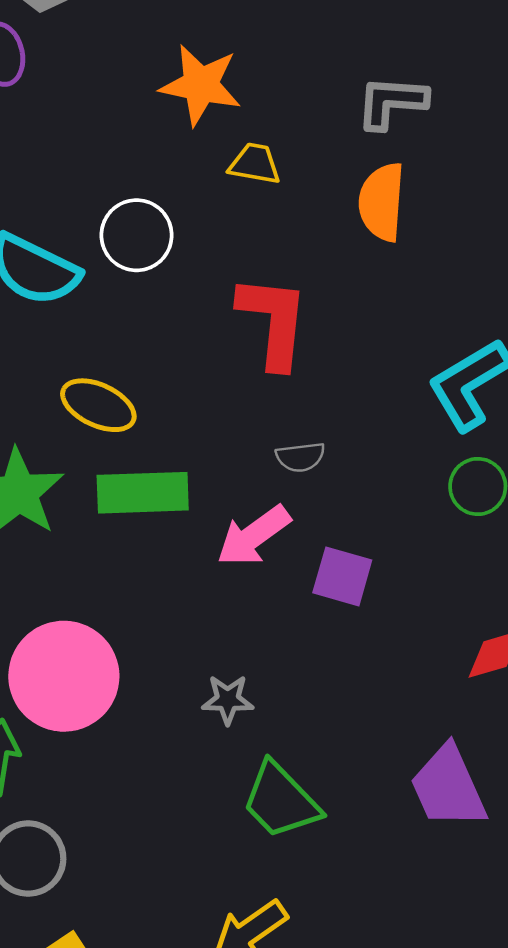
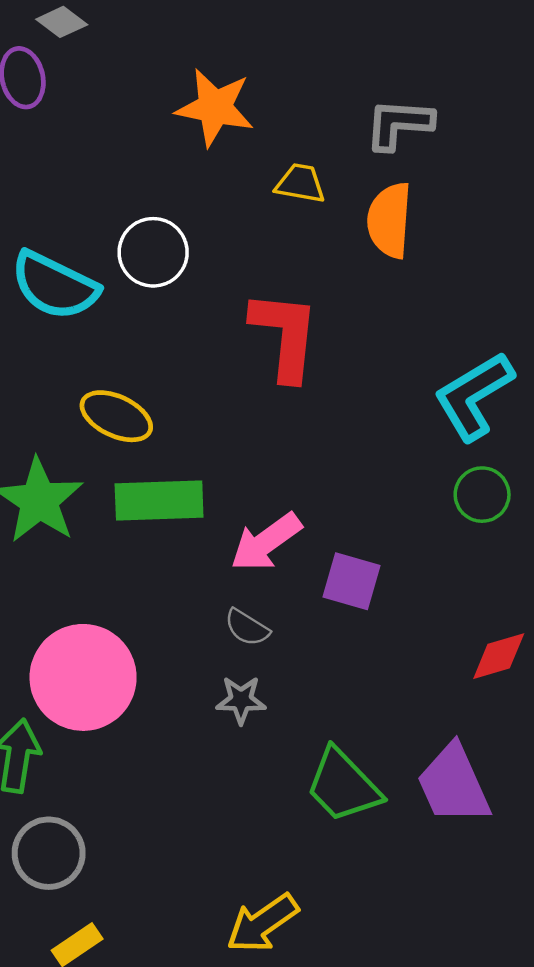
yellow trapezoid: (255, 164) -> (300, 183), moved
gray semicircle: (300, 457) -> (247, 628), moved, turned 39
green trapezoid: (281, 801) -> (343, 785), moved

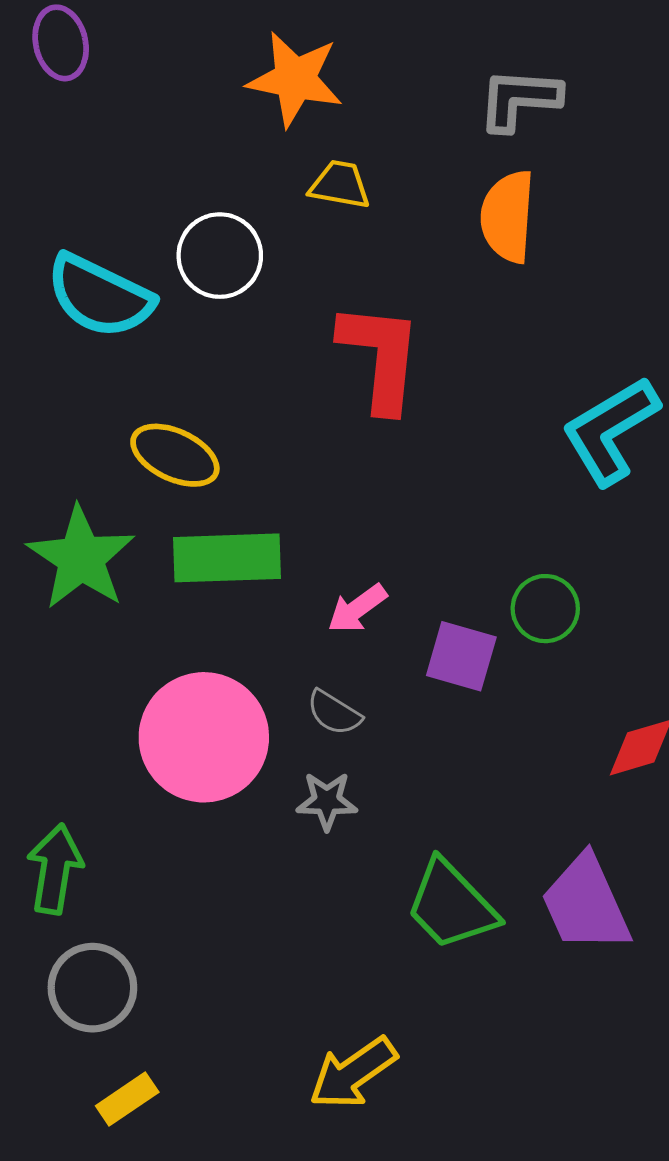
yellow trapezoid: (300, 183) -> (340, 185), moved
green circle: (482, 495) -> (545, 609), moved
pink arrow: (266, 542) -> (357, 609), size x0.7
pink circle: (83, 677) -> (204, 737), moved

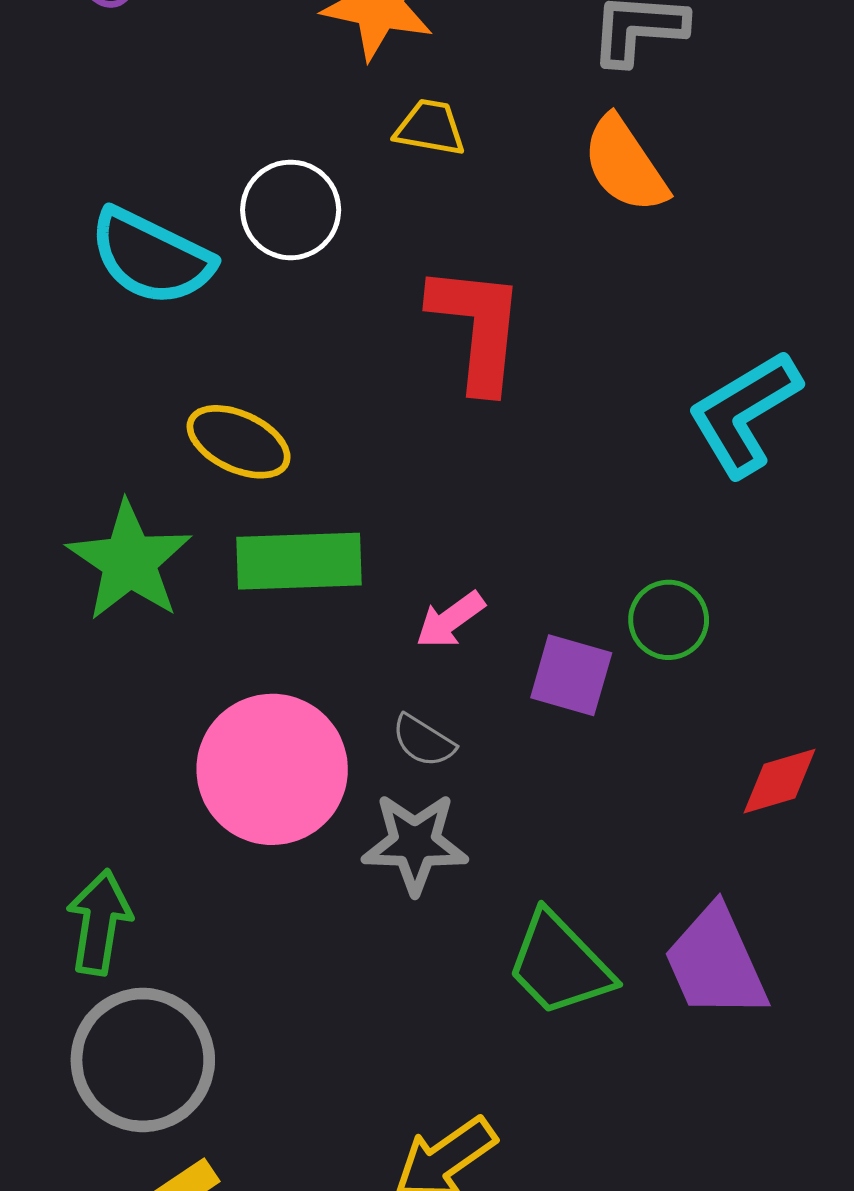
orange semicircle: (508, 216) -> (625, 165), turned -38
gray star: (327, 801) -> (415, 843), size x1.5
gray circle: (92, 988) -> (143, 1060), size x1.4

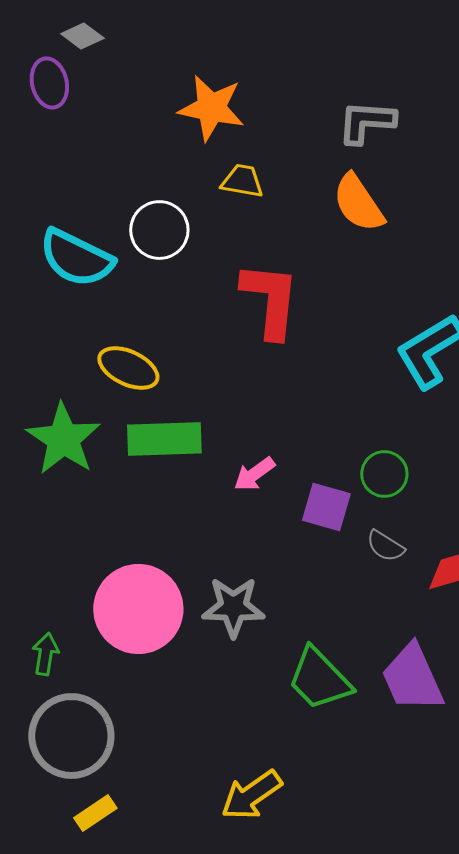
gray semicircle: (423, 741) -> (385, 546), moved
pink circle: (272, 769) -> (138, 609), moved
green arrow: (99, 922) -> (45, 654), size x0.7

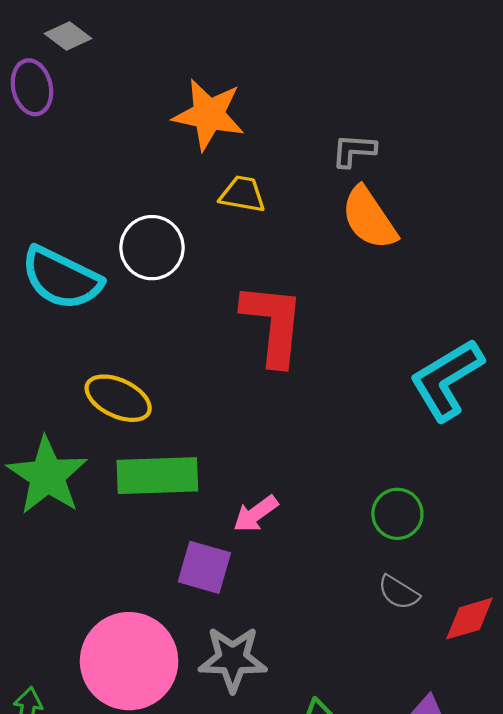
gray L-shape: (366, 122) -> (354, 151), moved, size x0.7
purple square: (326, 507) -> (204, 567), moved

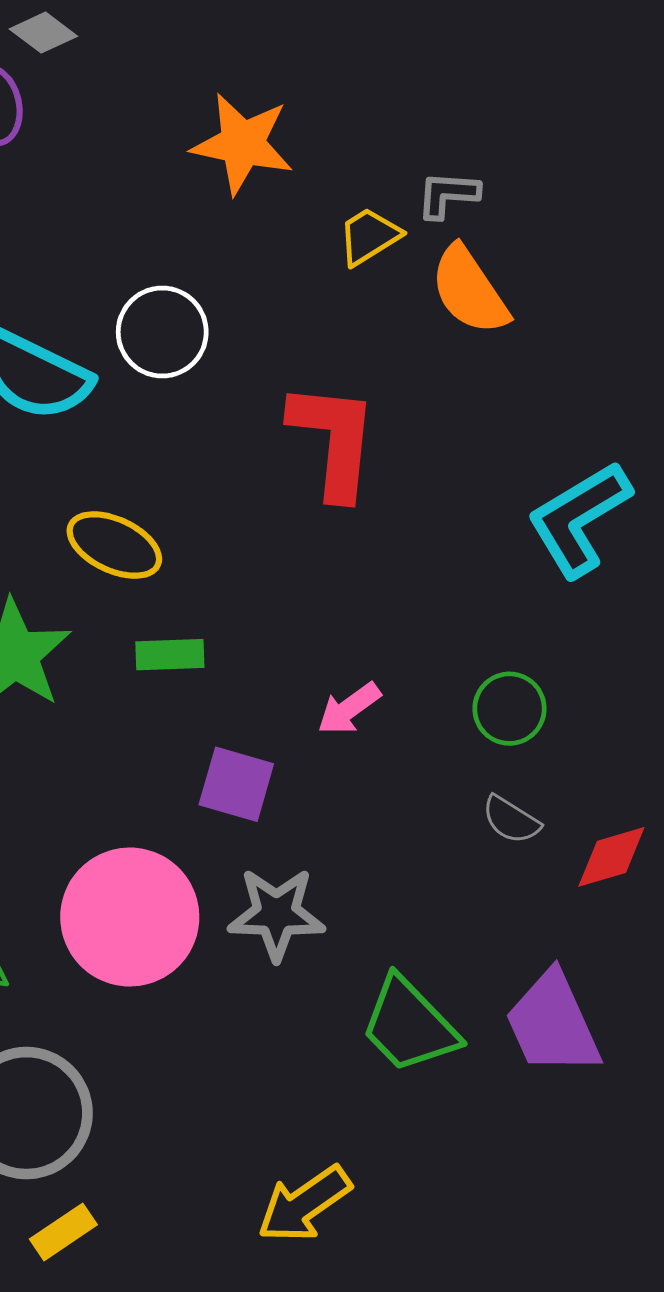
yellow trapezoid: (243, 194) -> (369, 236), moved, turned -42
green rectangle: (157, 476) -> (170, 655), size x0.6
pink arrow: (256, 514) -> (349, 709), moved

